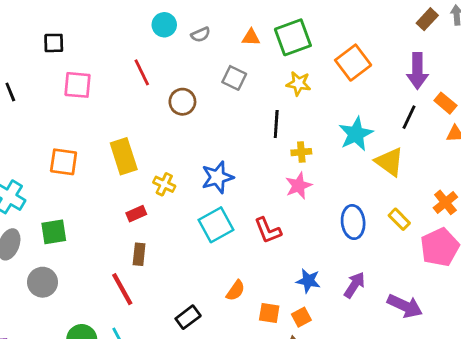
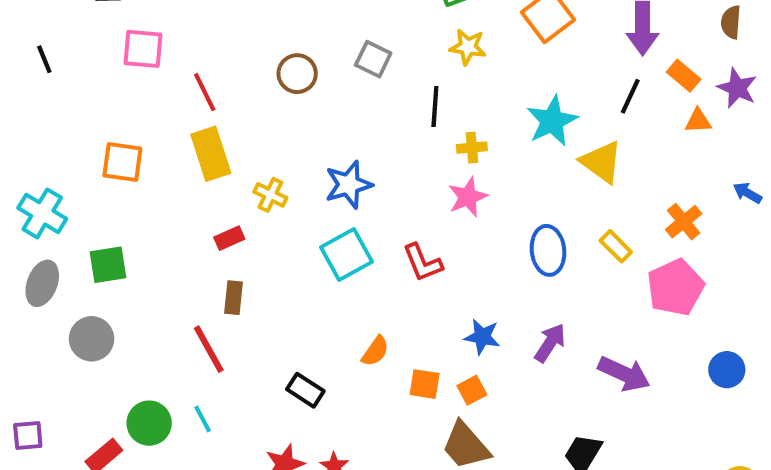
red line: (142, 72) -> (205, 92), moved
gray square: (234, 78) -> (373, 59), moved
black rectangle: (188, 317) -> (305, 390), turned 70

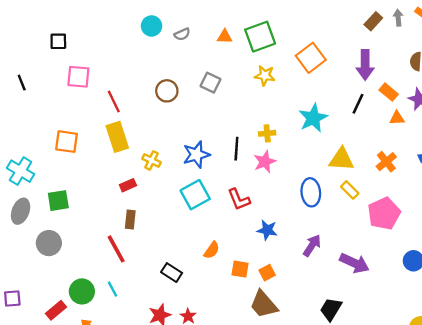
black line: (435, 106) -> (236, 149), moved
yellow triangle: (601, 162) -> (341, 159), moved, turned -32
orange cross: (684, 222) -> (386, 162), moved
blue star: (482, 337) -> (267, 230), moved

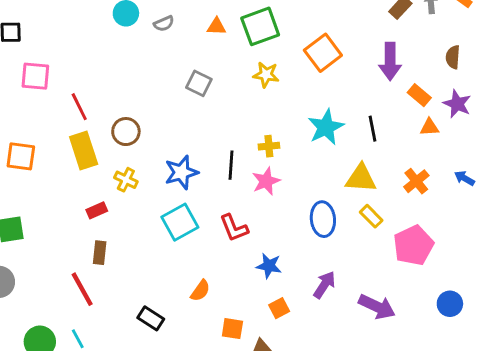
brown circle: (167, 91) -> (126, 132), moved
black line: (358, 104) -> (373, 129), moved, turned -36
orange square: (240, 269) -> (232, 329), moved
orange square: (267, 273) -> (279, 308), moved

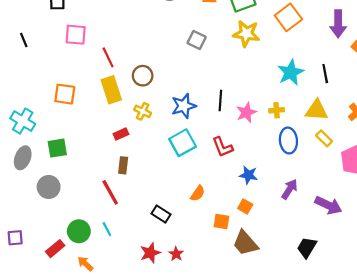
yellow star: (266, 75) -> (246, 34), size x1.4
yellow cross: (269, 146) -> (277, 110), moved
orange square: (279, 308) -> (245, 206), moved, turned -32

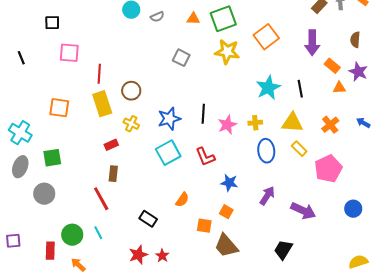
red line: (108, 57) -> (99, 74), turned 30
red rectangle: (55, 249) -> (50, 251), turned -48

